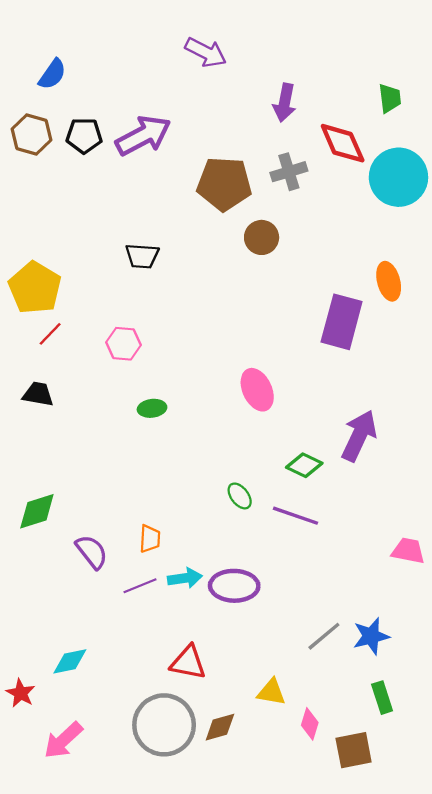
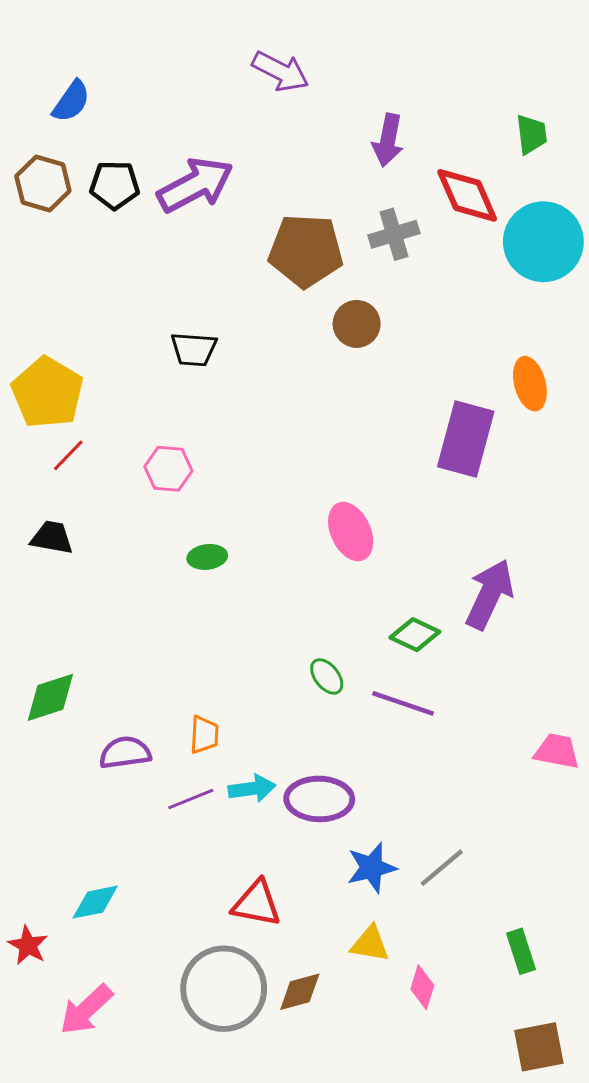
purple semicircle: (92, 552) -> (125, 753), turned -60
blue star: (371, 636) -> (372, 868), moved
brown square: (354, 750) -> (539, 1047), moved

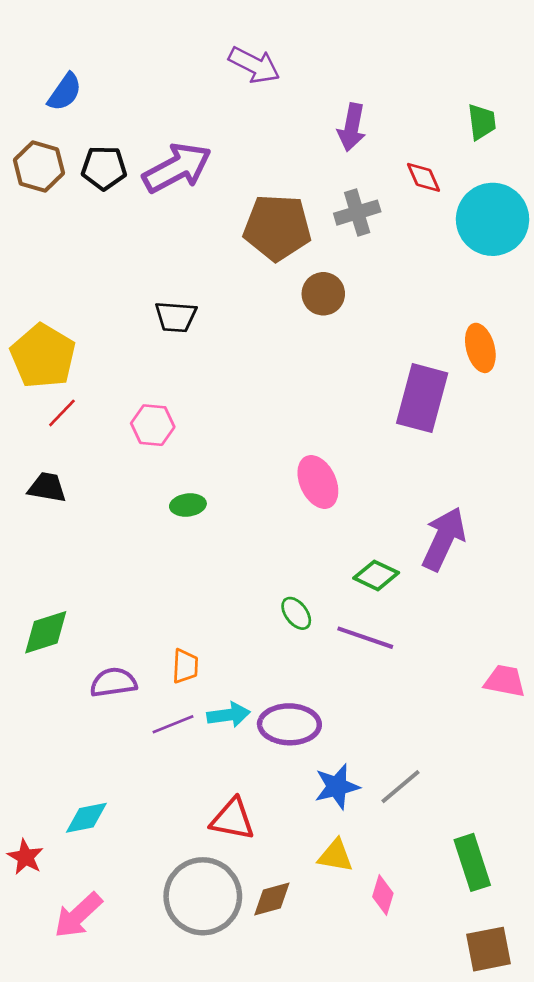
red diamond: (467, 195) -> (423, 177), size x0.6
green rectangle: (521, 951) -> (472, 862), size x1.4

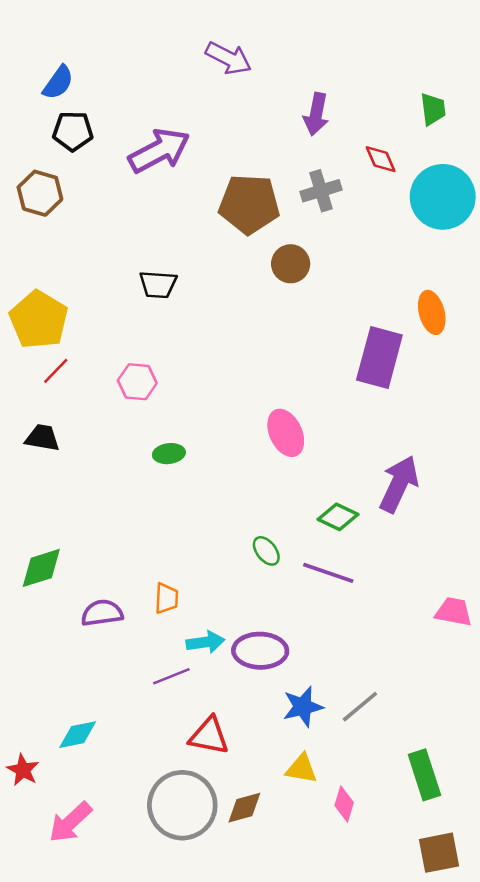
brown hexagon: (39, 167) -> (40, 193), moved
black pentagon: (104, 168) -> (73, 131), moved
purple line: (173, 724) -> (171, 676), moved

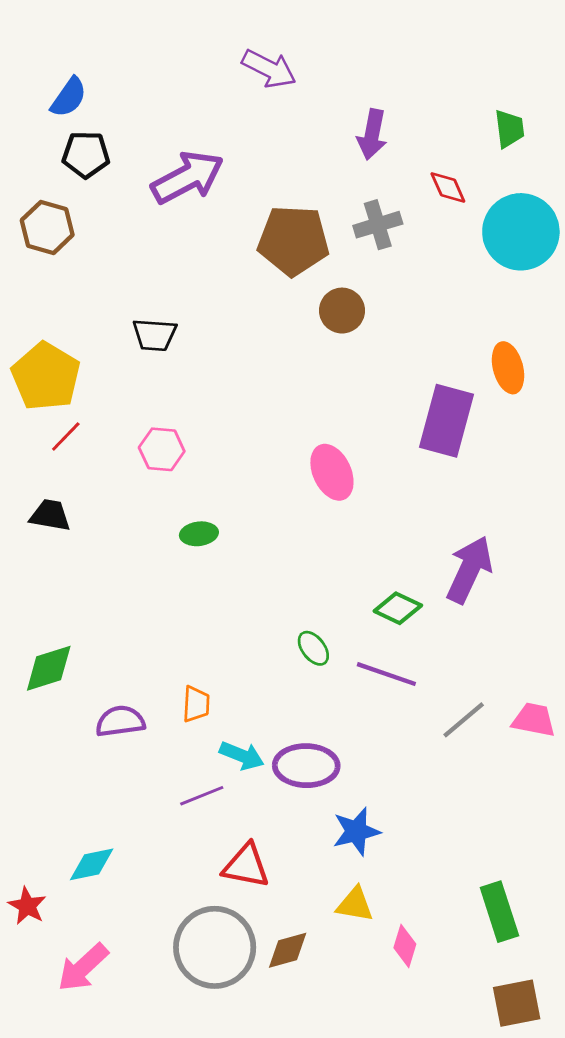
black trapezoid: (158, 284) -> (155, 335), moved
pink ellipse: (286, 433) -> (332, 472), moved
cyan arrow: (205, 642) -> (242, 756), turned 30
gray line: (360, 707) -> (464, 720), moved

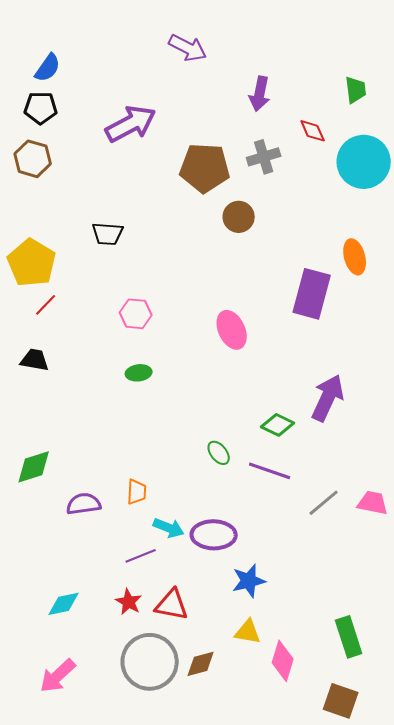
black pentagon: (86, 155) -> (41, 108), moved
pink hexagon: (162, 449) -> (136, 314), moved
red star: (27, 906) -> (129, 602), moved
pink diamond: (405, 946) -> (283, 661), size x1.4
brown square: (517, 1003) -> (341, 701), moved, turned 30

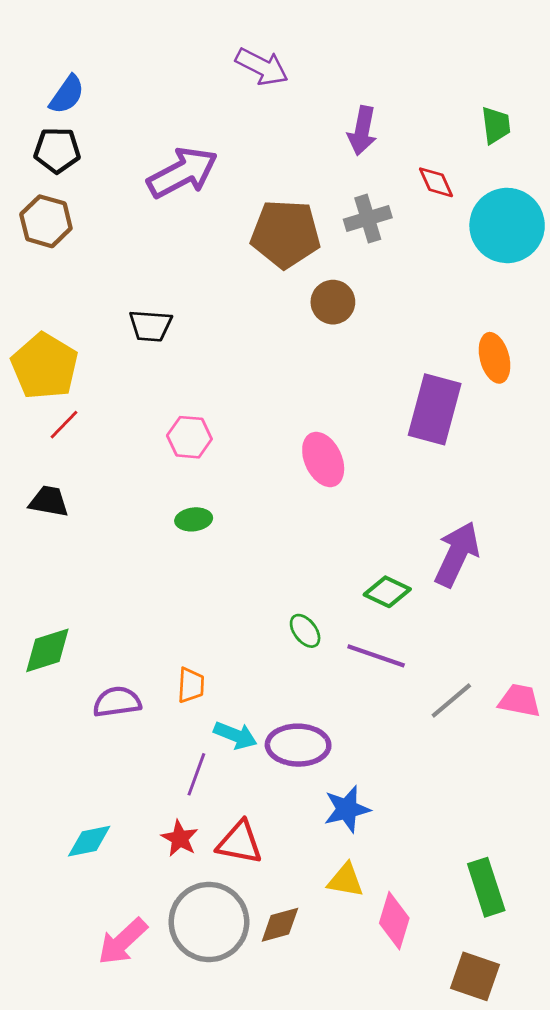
purple line: (141, 556) -> (196, 774), turned -48
pink arrow: (58, 676) -> (123, 941), moved

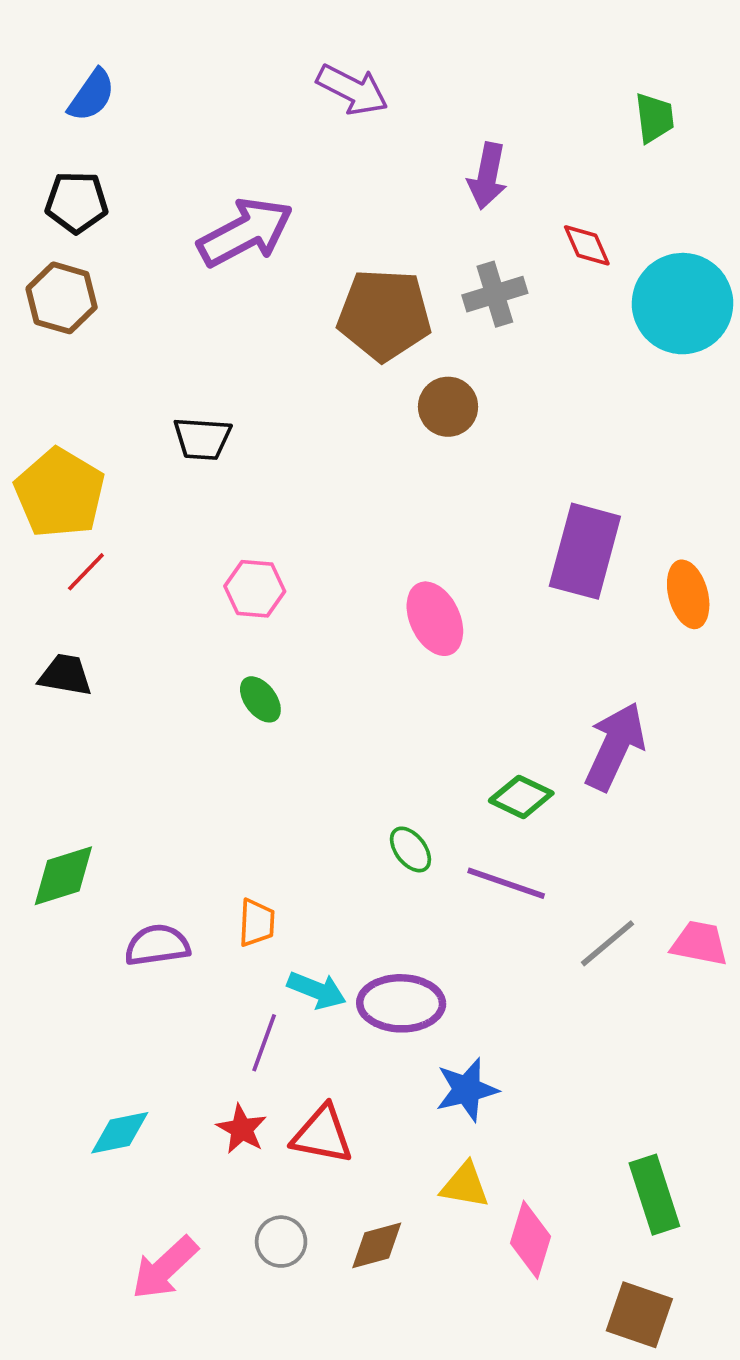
blue semicircle: (67, 95) -> (92, 95), moved
green trapezoid: (496, 125) -> (654, 118), moved
orange ellipse: (495, 358) -> (688, 594), moved
green ellipse: (194, 519) -> (260, 699), turned 60
gray circle: (209, 922) -> (281, 1242), size x0.5

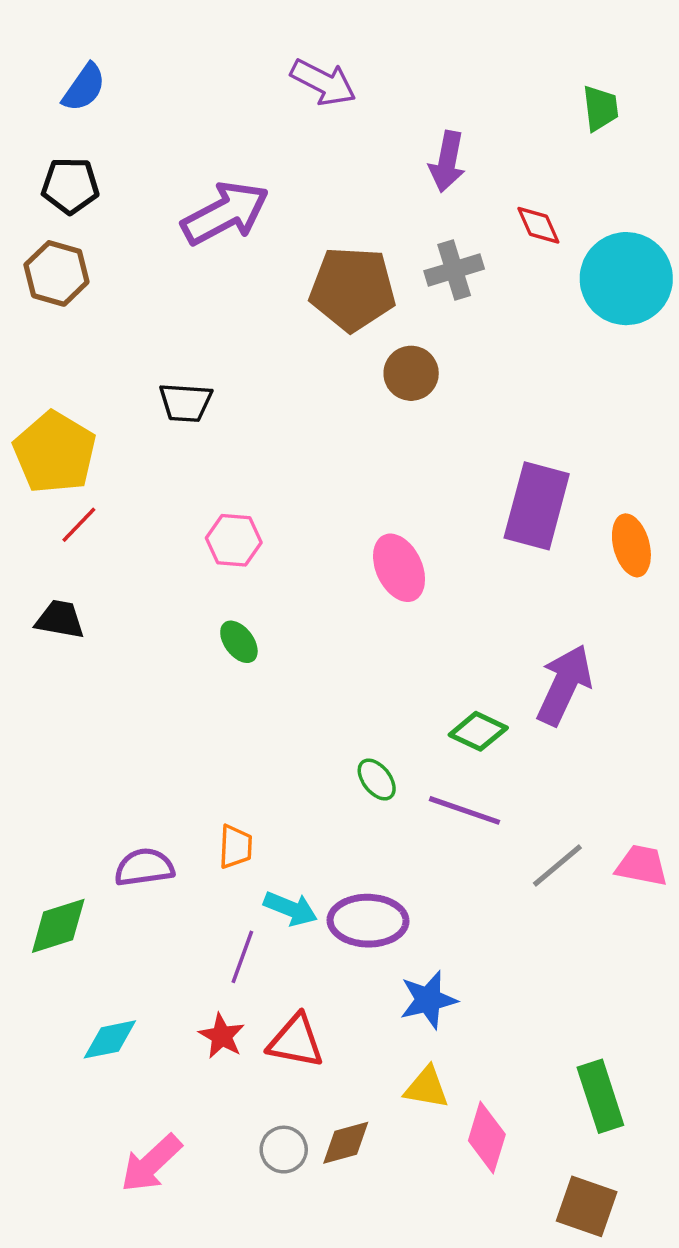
green diamond: (63, 876) -> (58, 926), moved
gray circle: (281, 1242) -> (284, 1150), moved

